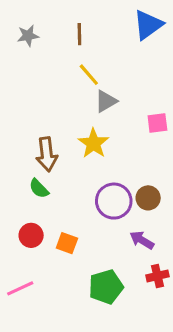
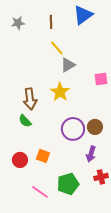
blue triangle: (148, 25) -> (83, 15), moved
red circle: (31, 235) -> (20, 160), moved
purple arrow: (142, 240) -> (91, 154), turned -105
pink line: (20, 288) -> (40, 192), moved, turned 60

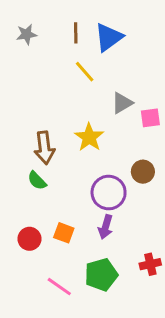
blue triangle: (83, 15) -> (109, 37), moved
gray triangle: (68, 65) -> (122, 103), moved
brown circle: (95, 127) -> (143, 172), moved
purple arrow: (91, 154) -> (106, 227), moved

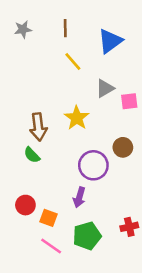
blue triangle: (109, 37) -> (110, 41), moved
purple arrow: (106, 227) -> (79, 197), moved
orange square: (64, 233) -> (49, 218), moved

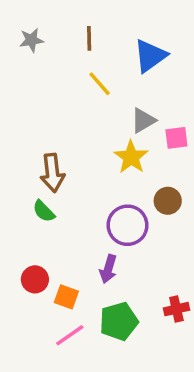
yellow star: (77, 118) -> (131, 157), moved
pink line: (51, 246) -> (70, 335), turned -70

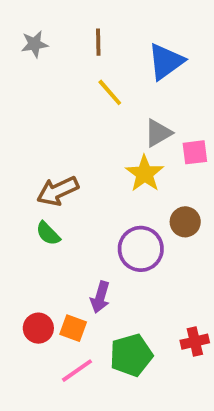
brown arrow: (52, 173) -> (58, 191), turned 72
purple arrow: (108, 269) -> (100, 297), moved
red circle: (35, 279) -> (38, 328), moved

